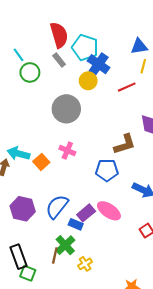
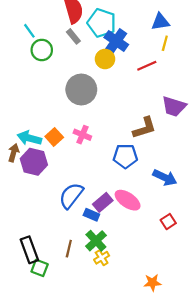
orange square: (41, 162) -> (54, 137), moved
purple hexagon: (23, 209) -> (34, 162), moved
green cross: (65, 245) -> (96, 241), moved

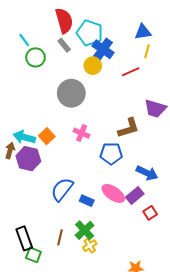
pink cross: (82, 135) -> (82, 133), moved
purple rectangle: (103, 202) -> (135, 196), moved
blue rectangle: (91, 215) -> (87, 201), moved

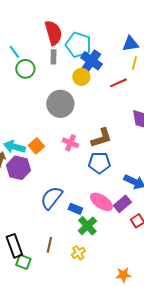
gray rectangle: (64, 45) -> (53, 57), turned 40
brown L-shape: (129, 128) -> (101, 138), moved
green cross: (85, 230) -> (87, 226), moved

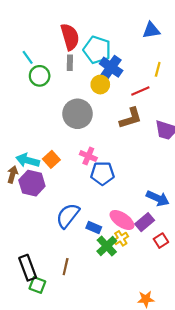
blue triangle: (130, 44) -> (151, 30), moved
brown L-shape: (101, 138) -> (131, 118), moved
blue pentagon: (99, 163) -> (102, 173), moved
yellow cross: (78, 253) -> (121, 238), moved

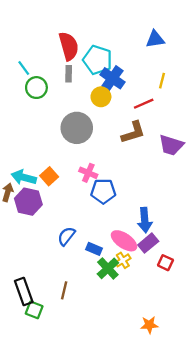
blue arrow: (158, 198) -> (145, 220), moved, turned 60
blue semicircle: (68, 216) -> (66, 236), size x0.7
red square: (161, 241) -> (165, 263), turned -32

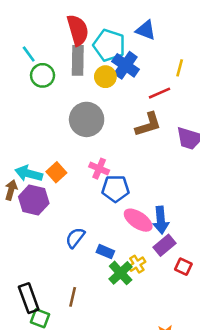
blue triangle: (155, 39) -> (146, 30), moved, turned 30
gray rectangle: (69, 74) -> (78, 60), size x1.6
yellow circle: (101, 97) -> (105, 77), moved
pink ellipse: (124, 241) -> (138, 220), moved

